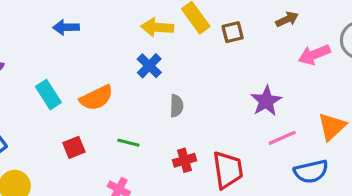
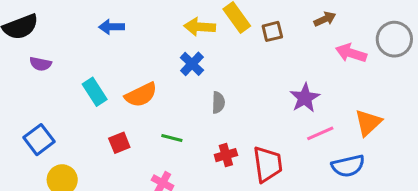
pink arrow: (314, 55) -> (351, 53), turned 40

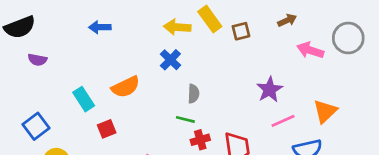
cyan rectangle: (95, 92) -> (84, 99), moved
green line: (172, 138) -> (185, 119), moved

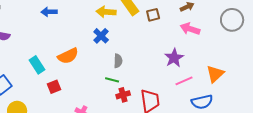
pink arrow: (310, 50) -> (190, 29), moved

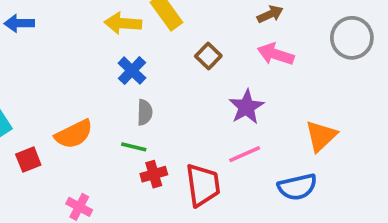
brown square: (153, 15) -> (208, 56), moved, turned -32
blue cross: (101, 36) -> (132, 71), moved
orange semicircle: (68, 56) -> (74, 134), moved
pink line: (184, 81) -> (245, 154), moved

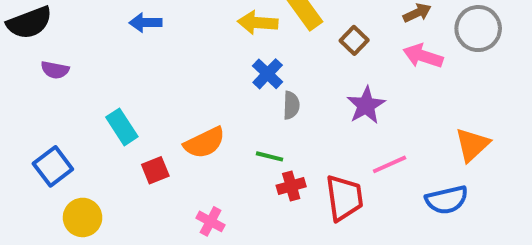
gray circle: (352, 38) -> (478, 29), moved
brown square: (208, 56) -> (354, 40), moved
purple star: (246, 107) -> (366, 105), moved
gray semicircle: (145, 112) -> (291, 105), moved

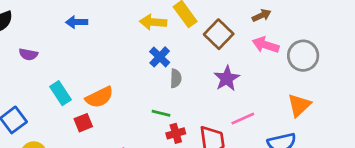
gray circle: (478, 29) -> (303, 56), moved
brown square: (354, 40) -> (219, 34), size x1.5
purple semicircle: (55, 70) -> (28, 54), moved
orange semicircle: (205, 143) -> (99, 97), moved

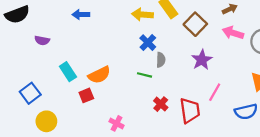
green line: (161, 113) -> (145, 75), moved
pink line: (243, 119) -> (215, 92), turned -36
red cross: (176, 133) -> (161, 104), turned -32

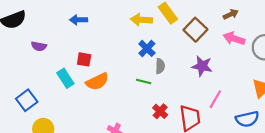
purple star: (202, 60) -> (202, 66), turned -30
red square: (86, 95) -> (84, 59), moved, turned 32

